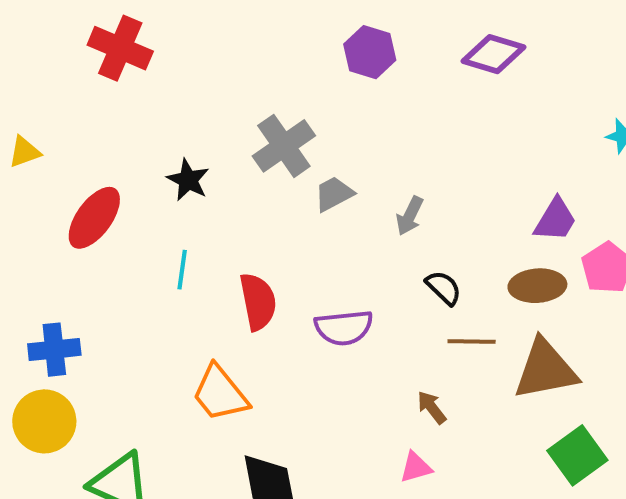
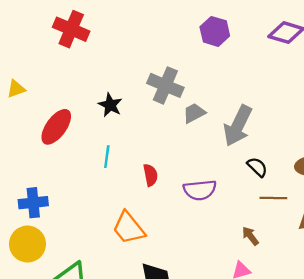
gray cross: (284, 146) -> (165, 85), turned -32
gray arrow: (410, 216) -> (238, 126), size x1.8
red semicircle: (258, 302) -> (150, 175), size x0.7

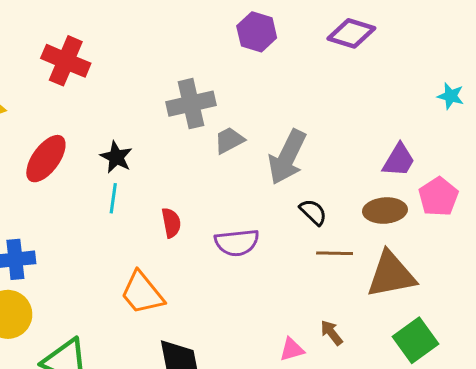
red cross: (71, 29) -> (66, 61), moved
gray cross: (165, 85) -> (191, 104), turned -36
black star: (110, 105) -> (116, 157), moved
brown arrow: (250, 236) -> (332, 333), moved

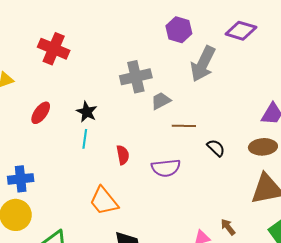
gray arrow: (287, 157) -> (203, 64), moved
red ellipse: (46, 159) -> (41, 113), size x0.7
brown line: (335, 253) -> (184, 126), moved

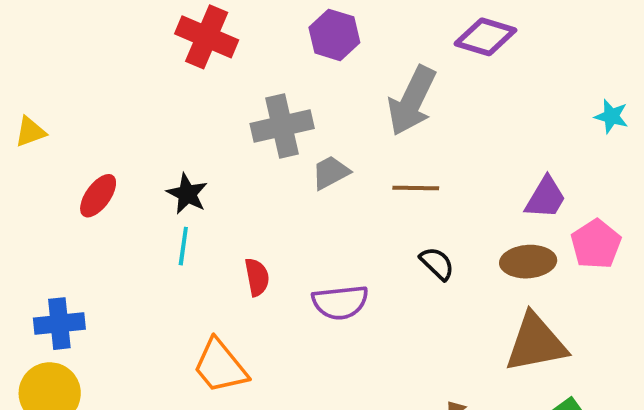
purple hexagon: (179, 30) -> (334, 35), moved
red cross: (54, 49) -> (207, 37), moved
brown line: (184, 126) -> (416, 188), moved

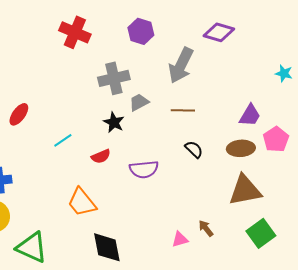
black star: (187, 194) -> (114, 122), moved
cyan line: (183, 246) -> (63, 140), turned 48
red semicircle: (257, 277) -> (101, 156), turned 78

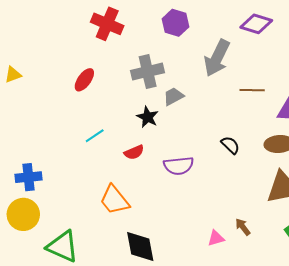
brown line: (183, 110) -> (252, 90), moved
red ellipse: (19, 114) -> (84, 80), moved

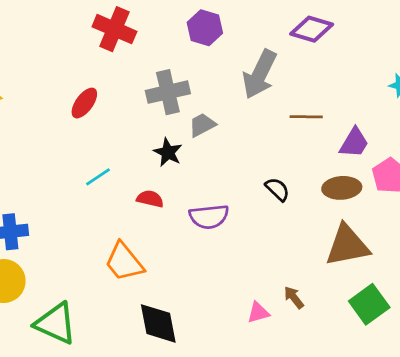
red semicircle: (134, 152) -> (150, 199), turned -144

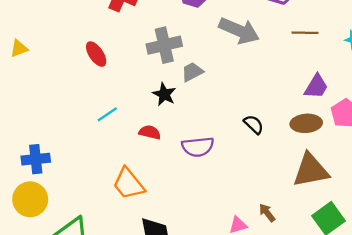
gray arrow: (260, 74) -> (239, 31), turned -93
red ellipse: (84, 103) -> (96, 54), turned -70
brown line: (306, 117) -> (305, 33), moved

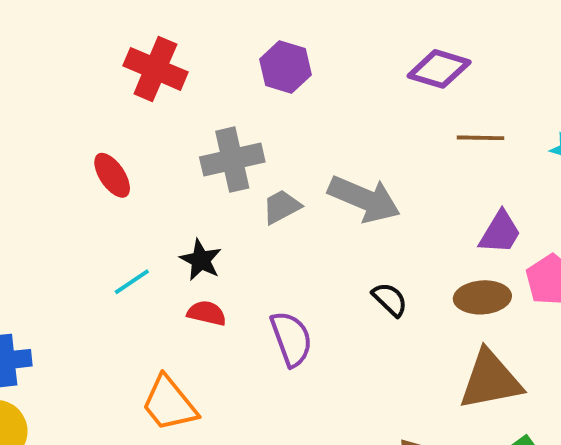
gray arrow: (239, 31) -> (364, 199), moved
black star: (164, 94) -> (201, 260), moved
purple semicircle: (198, 147) -> (291, 339), turned -104

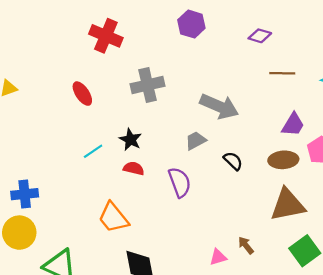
purple hexagon: (285, 67) -> (191, 24), moved
purple diamond: (439, 69) -> (260, 36), size x0.7
gray trapezoid: (282, 207) -> (196, 141), moved

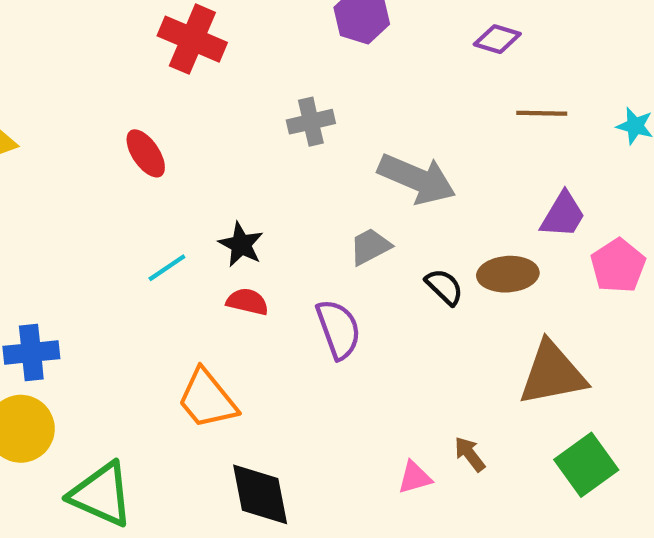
gray cross: (148, 85) -> (311, 122), moved, size x0.7
brown ellipse: (283, 160) -> (508, 274), moved

